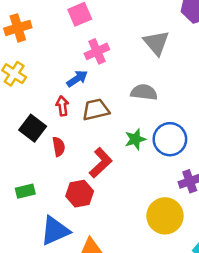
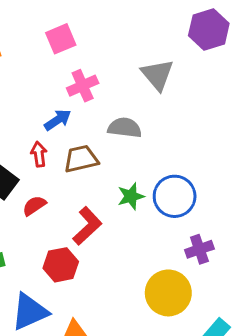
gray semicircle: (144, 92) -> (125, 128), moved
red semicircle: (59, 147) -> (34, 206), turned -114

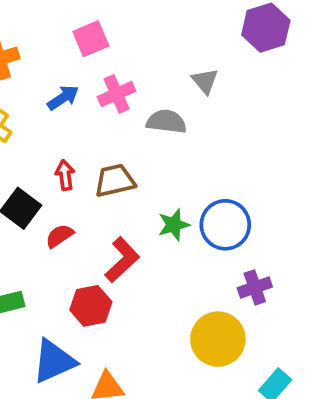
gray triangle: (157, 75) -> (205, 81), size x0.7
blue arrow: (58, 120) -> (63, 98), moved
gray semicircle: (125, 128) -> (166, 122), moved

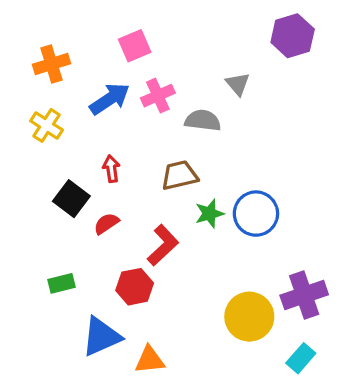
blue arrow: (63, 98) -> (110, 99), size x1.4
brown trapezoid: (115, 181) -> (179, 175), moved
purple cross: (255, 287) -> (304, 295), moved, size x1.5

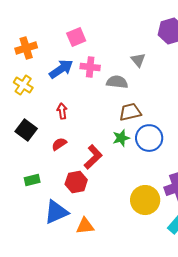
pink cross: (158, 96) -> (90, 67), turned 30
brown trapezoid: (179, 175) -> (130, 112), moved
black square: (71, 199) -> (26, 130), moved

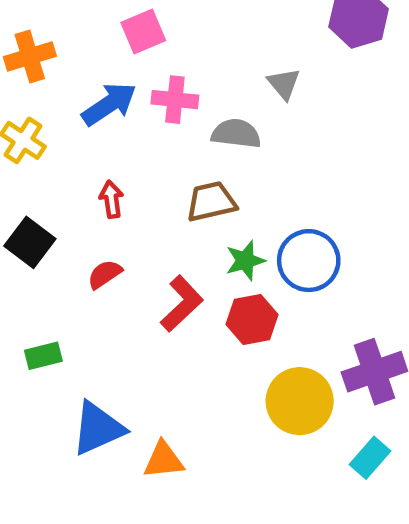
brown trapezoid: (130, 112) -> (211, 202), moved
red hexagon: (76, 182) -> (252, 320), moved

